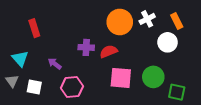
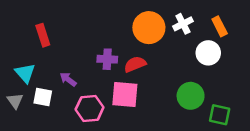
pink square: (121, 78) -> (125, 95), moved
white square: (34, 87) -> (43, 97), moved

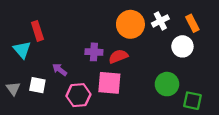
cyan triangle: (25, 73) -> (22, 50), moved

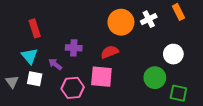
orange rectangle: (192, 23) -> (178, 12), moved
white circle: (182, 46) -> (173, 54), moved
cyan triangle: (22, 50) -> (30, 56), moved
purple cross: (94, 52) -> (74, 48), moved

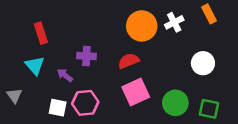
pink square: (101, 77) -> (136, 92), moved, turned -30
green circle: (155, 78) -> (175, 103), moved
white square: (35, 79) -> (58, 108), moved

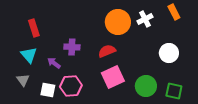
gray triangle: (14, 96) -> (23, 80), moved

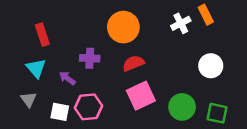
orange rectangle: (174, 12) -> (206, 15), moved
orange circle: (118, 22) -> (123, 27), moved

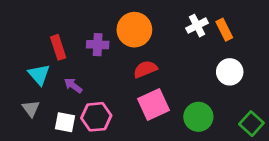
orange rectangle: (206, 15) -> (224, 30), moved
red rectangle: (42, 35) -> (58, 47), moved
purple cross: (90, 58) -> (98, 45), moved
green square: (217, 113) -> (251, 124), moved, turned 30

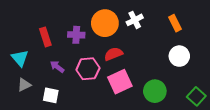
white cross: (197, 26) -> (135, 20), moved
cyan triangle: (39, 75) -> (20, 58), moved
gray triangle: (31, 109) -> (24, 85), turned 40
pink hexagon: (96, 117) -> (88, 69), moved

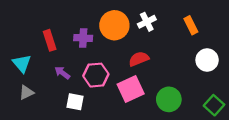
red semicircle: (113, 54) -> (139, 59), moved
white circle: (179, 56) -> (207, 60), moved
white square: (51, 95) -> (75, 102), moved

